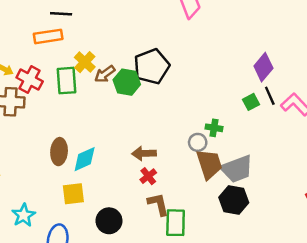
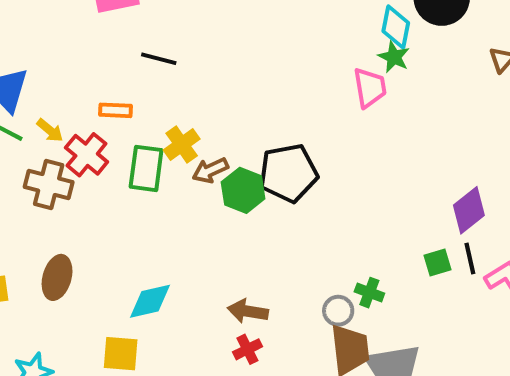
orange rectangle: (48, 36) -> (115, 110), moved, size x0.7
brown ellipse: (59, 152) -> (57, 277), moved

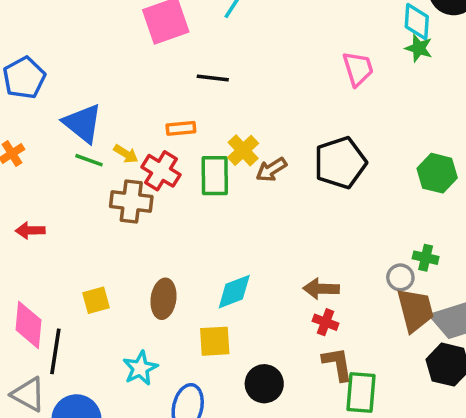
pink trapezoid: (370, 88) -> (358, 69), moved
green hexagon: (243, 190) -> (437, 173), moved
brown ellipse: (57, 277) -> (163, 299), moved
red cross: (247, 349) -> (325, 322), turned -35

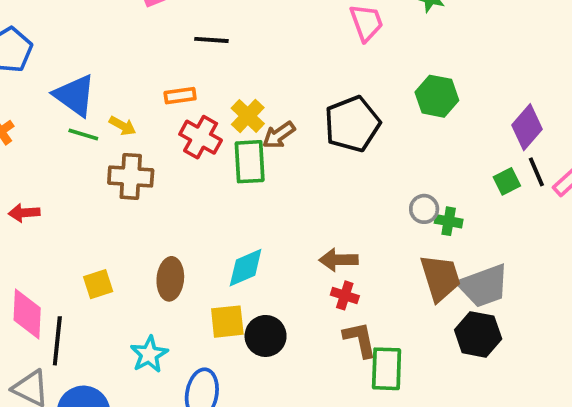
red cross: (161, 171) -> (201, 137), moved
green hexagon: (437, 173) -> (437, 96), moved
green rectangle: (215, 176) -> (250, 162), moved
gray circle: (400, 277) -> (424, 209), moved
black circle: (264, 384) -> (266, 336), moved

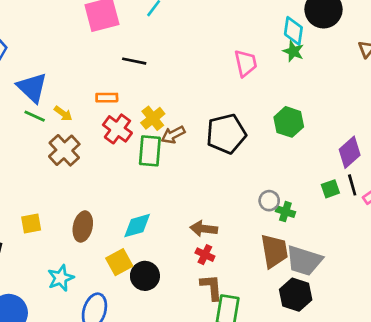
brown cross: (131, 176) -> (64, 150), turned 36
gray trapezoid: (483, 286) -> (304, 261), turned 30
yellow square: (227, 322) -> (119, 262), turned -30

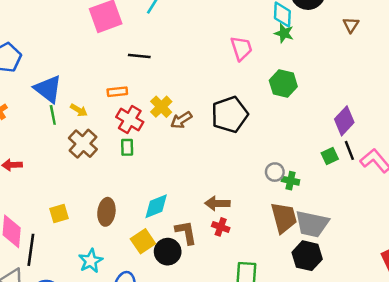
green line: (35, 116) -> (53, 115), turned 60
green hexagon: (289, 122) -> (283, 83), moved
green rectangle: (150, 151) -> (127, 147), moved, size x0.6
brown L-shape: (211, 287) -> (186, 232), moved

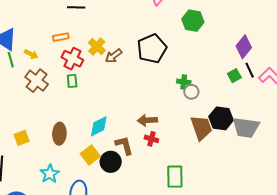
green cross: (291, 181) -> (184, 82), moved
gray trapezoid: (312, 224) -> (246, 127), moved
black hexagon: (307, 256) -> (221, 118), moved

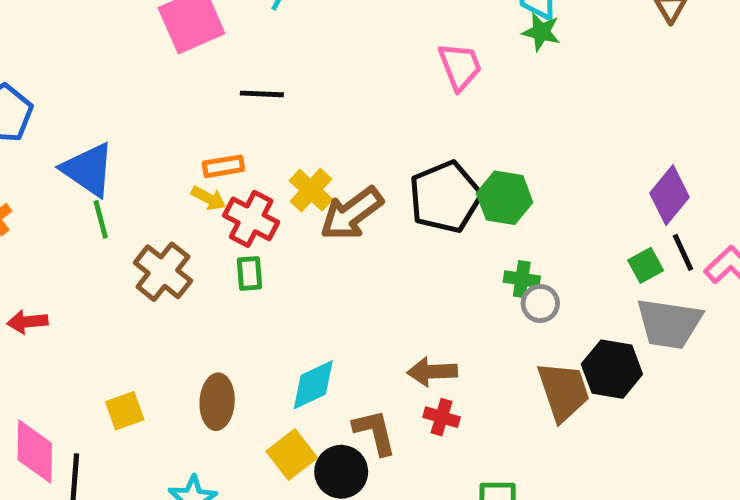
green hexagon: (193, 21) -> (505, 198), moved
yellow arrow: (31, 54) -> (209, 198), moved
brown arrow: (114, 56) -> (352, 214), size x1.5
gray trapezoid: (246, 127) -> (669, 323), moved

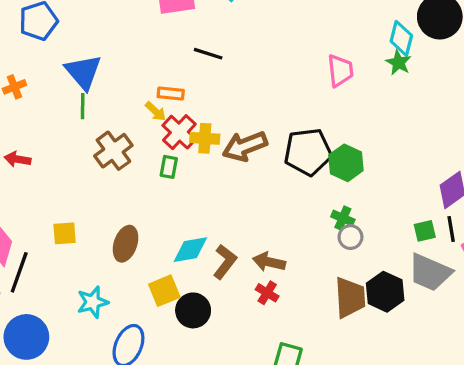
yellow cross: (311, 190) -> (205, 138), moved, turned 36
brown L-shape: (375, 432) -> (225, 262), moved, turned 36

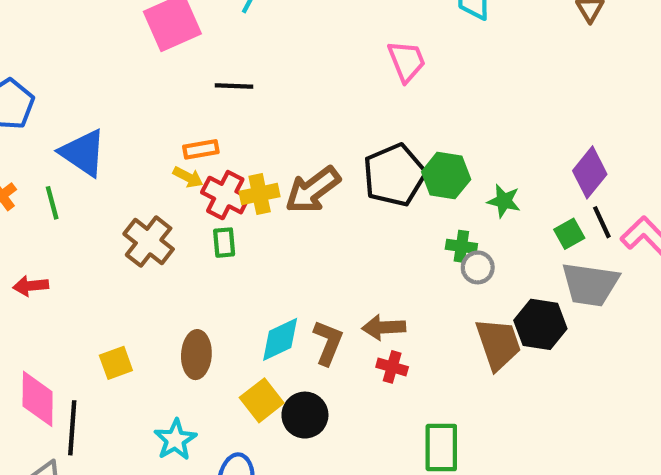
green star: (398, 63) -> (504, 201), moved
green line: (83, 106) -> (52, 203), moved

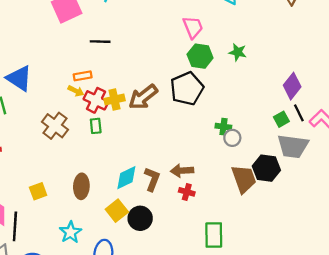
green hexagon: (446, 176) -> (200, 56), moved
green star: (504, 201) -> (238, 52), moved

